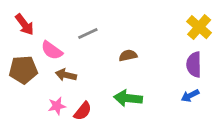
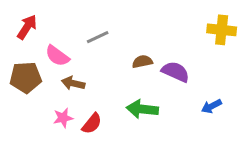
red arrow: (25, 24) -> (27, 27), turned -110
yellow cross: (199, 27) -> (222, 30), turned -35
purple semicircle: (194, 65) -> (175, 72), moved, turned 115

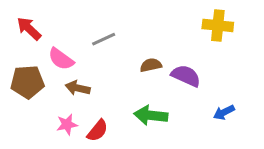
red arrow: (27, 27) -> (29, 29), turned -80
yellow cross: (222, 30) -> (218, 25), moved

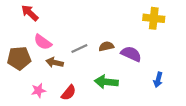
red arrow: (29, 29) -> (30, 13), moved
gray line: (104, 39) -> (79, 48), moved
blue arrow: (224, 112) -> (158, 80), turned -48
pink star: (67, 125) -> (38, 91), moved

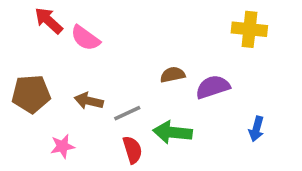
pink semicircle: (43, 42) -> (85, 38), moved
gray line: (79, 48) -> (127, 113), moved
purple semicircle: (131, 54) -> (213, 87), turned -42
red semicircle: (69, 93) -> (132, 150), moved, turned -56

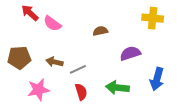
brown semicircle: (173, 75) -> (100, 31), moved
blue arrow: (256, 129) -> (157, 79), size x1.5
green arrow: (173, 132) -> (117, 88), moved
pink star: (63, 146) -> (38, 90), size x1.5

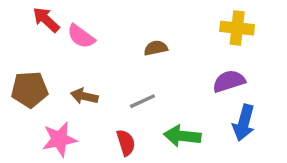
purple semicircle: (130, 53) -> (229, 81), moved
gray line: (78, 69) -> (142, 101), moved

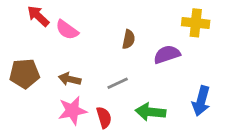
brown semicircle: (156, 48) -> (129, 39), turned 114
purple semicircle: (229, 81) -> (167, 54), moved
pink star: (59, 139) -> (72, 111), moved

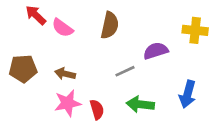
yellow cross: (196, 23) -> (195, 30), moved
brown semicircle: (129, 39) -> (110, 25), moved, size x1.5
gray line: (118, 83) -> (125, 71), moved

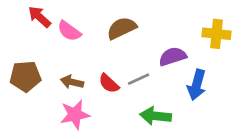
brown semicircle: (110, 25) -> (122, 28), turned -128
blue arrow: (187, 94) -> (197, 85), moved
red semicircle: (97, 109) -> (109, 83), moved, turned 150

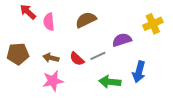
pink semicircle: (69, 31) -> (49, 22), turned 48
yellow cross: (216, 34) -> (153, 24), turned -30
blue arrow: (197, 85) -> (139, 72), moved

